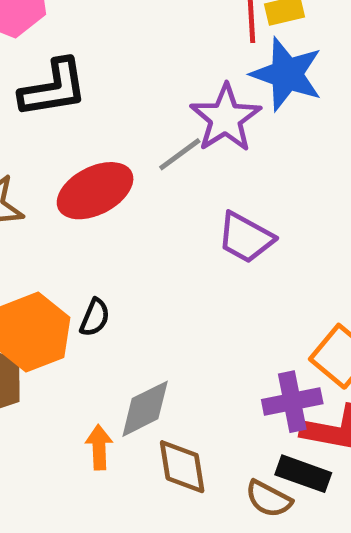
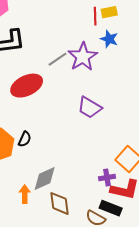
blue star: (287, 74) -> (109, 39), size x0.6
gray line: (180, 154) -> (57, 59), moved
purple cross: (292, 402) -> (107, 177), size x0.7

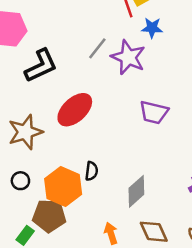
gray line: (57, 59) -> (97, 48), moved
gray diamond: (45, 178) -> (136, 191), moved

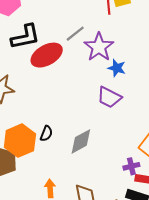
blue star: (152, 28) -> (117, 68), moved
red ellipse: (75, 110) -> (47, 55), moved
gray diamond: (136, 191) -> (81, 141), moved

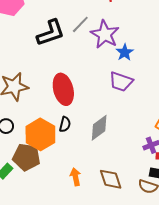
black L-shape: (25, 37) -> (51, 33), moved
red ellipse: (47, 55) -> (63, 89), moved, turned -68
blue star: (117, 68) -> (125, 52), turned 30

